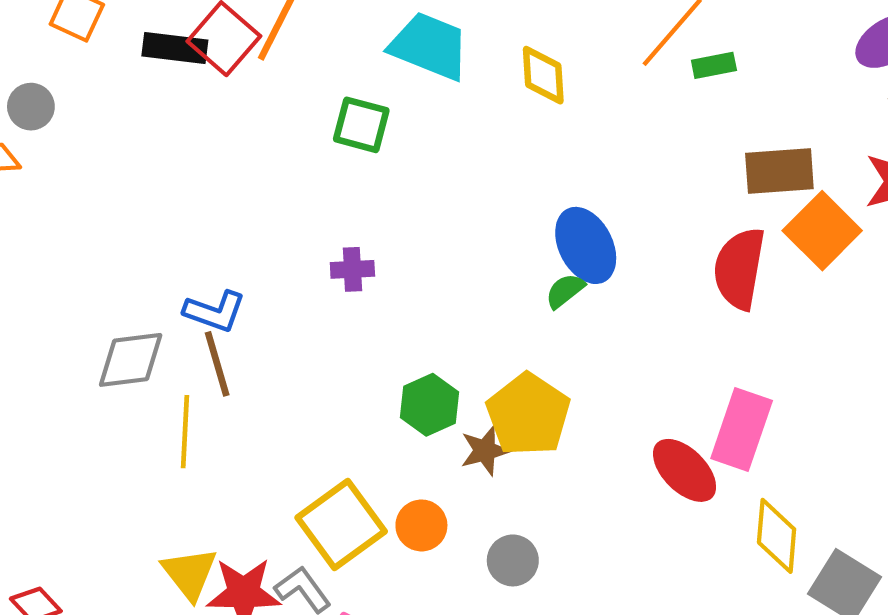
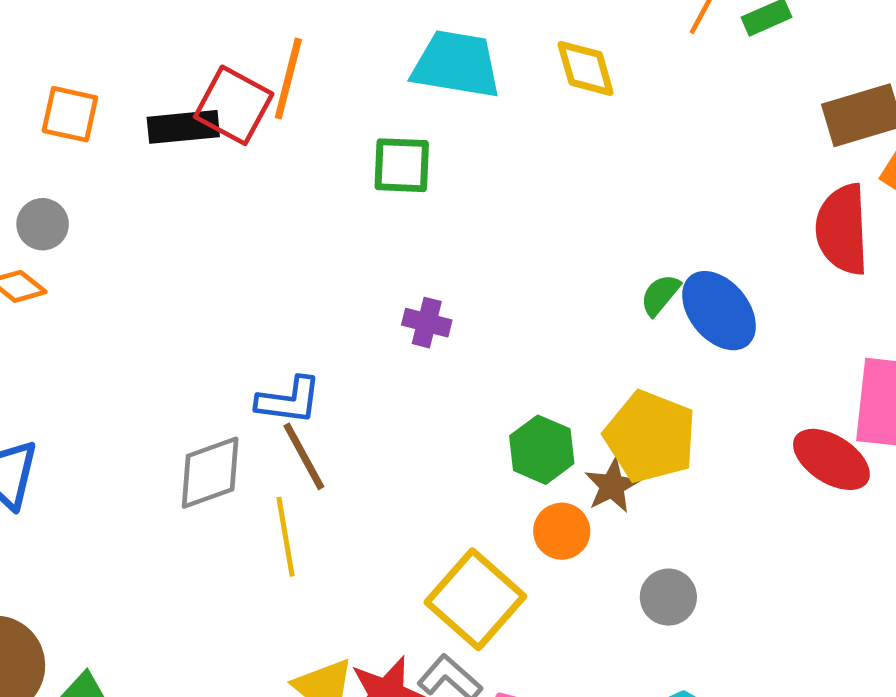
blue ellipse: (586, 245) -> (719, 311), moved
purple cross: (352, 269) -> (427, 323), turned 30
orange circle: (421, 525) -> (562, 531), moved

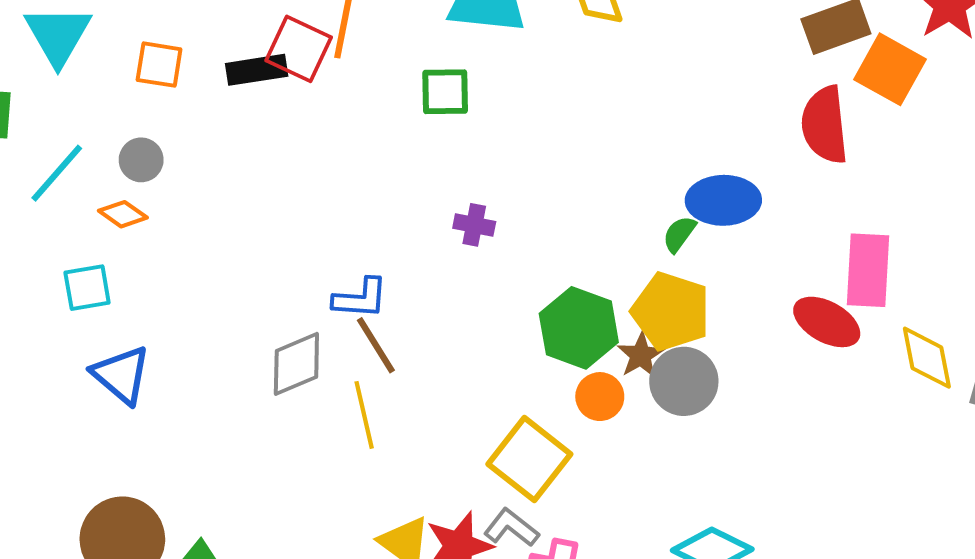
green semicircle: (660, 295) -> (679, 234), moved
blue ellipse: (719, 311) -> (723, 200), turned -48
green hexagon: (542, 450) -> (579, 328), size x1.4
gray circle: (668, 597) -> (684, 381), moved, size x1.4

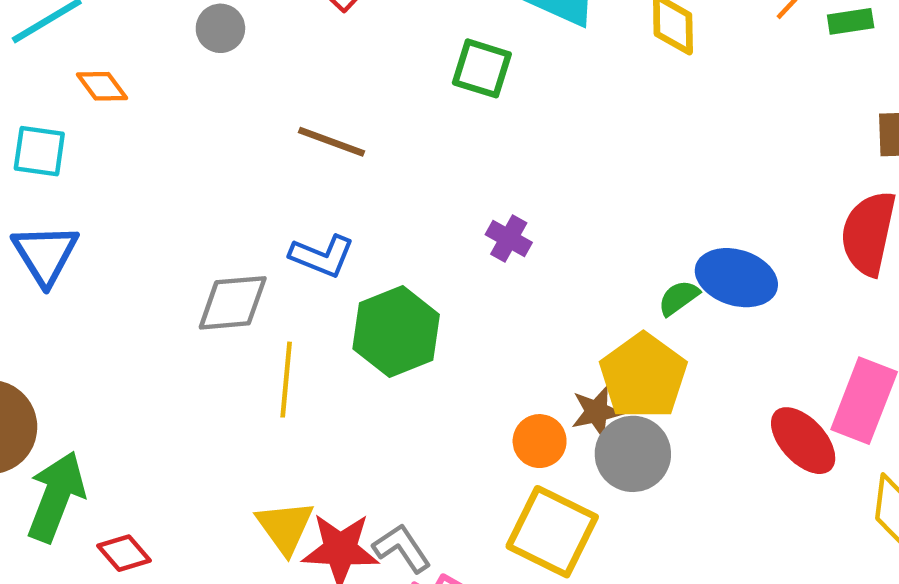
gray circle: (141, 160) -> (220, 28), moved
purple cross: (474, 225) -> (509, 239), moved
green hexagon: (579, 328) -> (396, 332), moved
brown line: (376, 345) -> (331, 142), moved, turned -56
yellow square: (529, 459) -> (552, 532), moved, turned -30

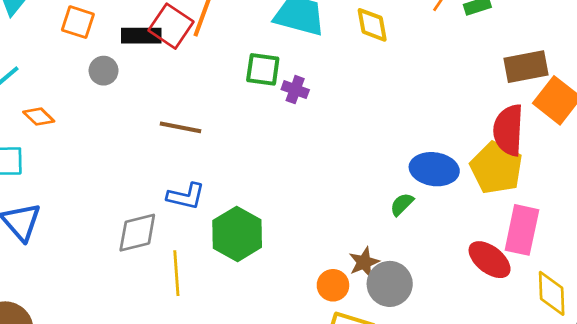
purple cross: (509, 239) -> (295, 90), moved
green semicircle: (679, 298) -> (402, 204), moved
yellow pentagon: (643, 376) -> (496, 168), moved

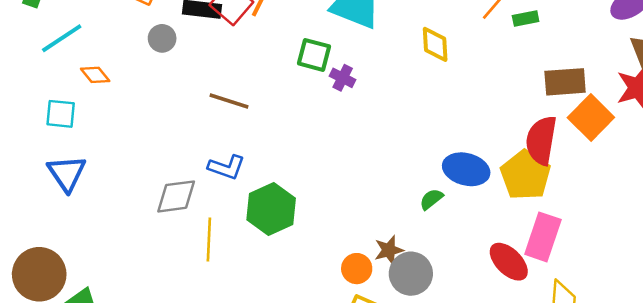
yellow diamond: (372, 25) -> (435, 44), moved

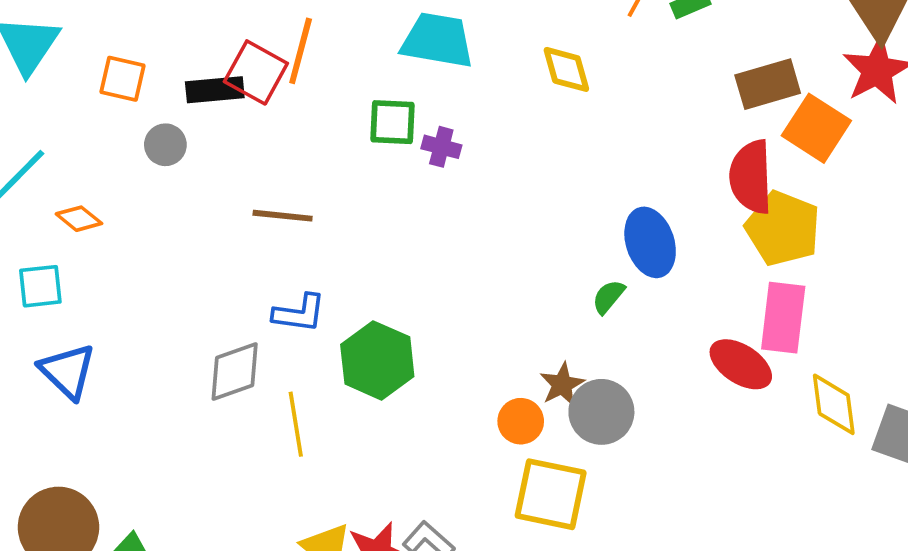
blue ellipse: (466, 169) -> (650, 242), turned 69
yellow pentagon: (525, 175) -> (783, 228), moved

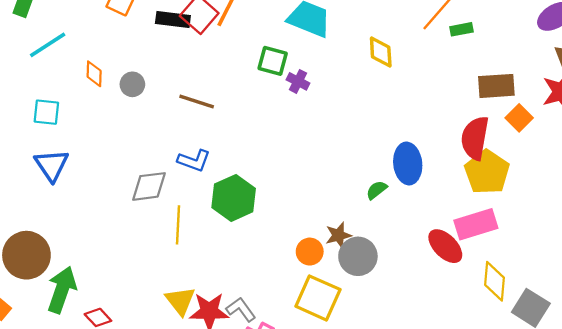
orange square: (816, 128) -> (519, 118), size x0.7
gray circle: (165, 145) -> (132, 84), moved
orange diamond: (79, 219) -> (94, 74), moved, turned 40
pink rectangle: (783, 318) -> (476, 224), turned 54

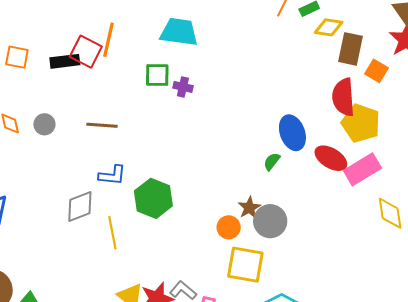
yellow diamond: (381, 52) -> (329, 27), moved, turned -64
brown rectangle: (496, 86) -> (351, 49), turned -60
red ellipse: (445, 246) -> (331, 158), moved

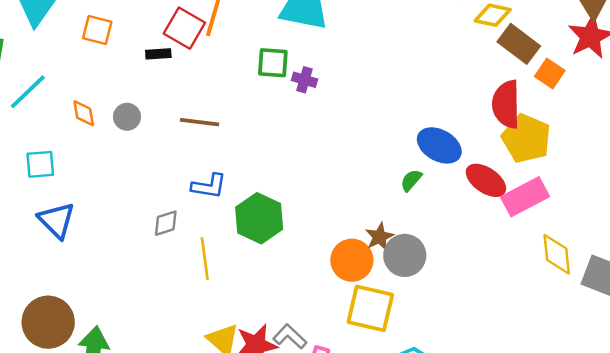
brown rectangle: (351, 49) -> (519, 44), turned -68
black rectangle: (65, 61) -> (158, 54), moved, size x0.7
blue ellipse: (292, 133) -> (439, 145), turned -44
gray diamond: (80, 207) -> (166, 223), size x0.7
orange circle: (229, 227) -> (352, 260), size x1.4

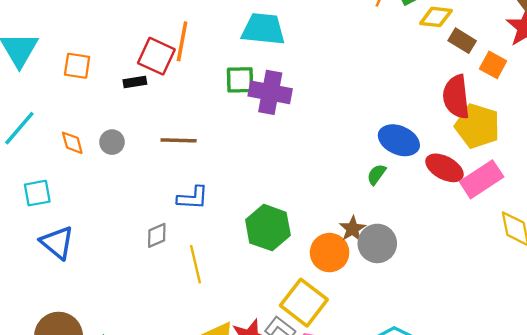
brown rectangle: (519, 44) -> (462, 41), size x0.7
purple cross: (304, 80) -> (270, 92), size x1.8
green hexagon: (259, 218) -> (268, 228), moved
yellow square: (370, 308) -> (304, 303), moved, turned 30

